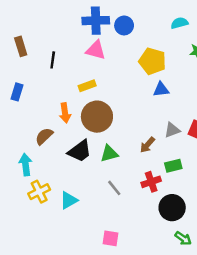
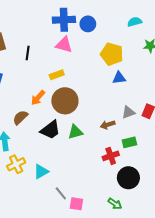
orange arrow: (65, 113) -> (38, 98), turned 49
brown arrow: (147, 145) -> (108, 125), turned 32
gray line: (114, 188) -> (61, 193), moved
green arrow: (183, 238) -> (115, 204), moved

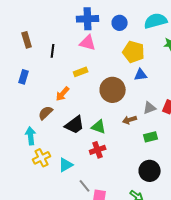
cyan semicircle: (135, 22) -> (156, 21), size x1.6
blue circle: (88, 24) -> (120, 23), moved
brown circle: (65, 101) -> (113, 90), moved
green triangle: (75, 132) -> (99, 127), turned 35
red cross: (111, 156) -> (98, 150), moved

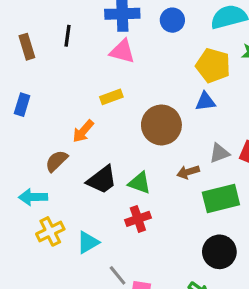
black line: (53, 51) -> (67, 36), moved
yellow pentagon: (134, 52) -> (213, 65), moved
cyan arrow: (31, 136) -> (33, 197), turned -84
green rectangle: (151, 137) -> (221, 199), size x1.6

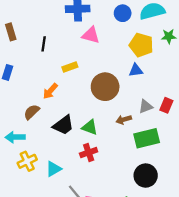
blue circle: (172, 20) -> (123, 13), moved
black line: (67, 36) -> (44, 44), moved
pink triangle: (122, 51) -> (91, 35), moved

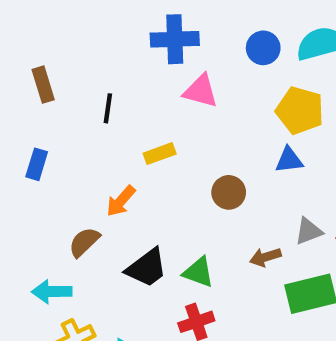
brown circle: (105, 87) -> (229, 192), size x0.6

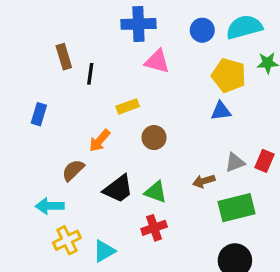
brown rectangle: (43, 85) -> (64, 57), moved
brown circle: (229, 192) -> (154, 138), moved

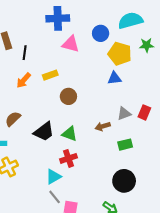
blue circle: (202, 30) -> (101, 33), moved
orange arrow: (100, 141) -> (24, 80), moved
green rectangle: (236, 208) -> (125, 145), size x0.6
cyan triangle: (104, 251) -> (53, 177), moved

